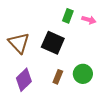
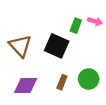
green rectangle: (68, 16) -> (76, 26), moved
purple diamond: (24, 80) -> (26, 85), turned 45

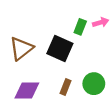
pink arrow: (95, 21) -> (101, 22), turned -32
brown triangle: (20, 46) -> (21, 48), turned 35

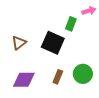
pink arrow: (101, 22) -> (89, 11), moved
brown triangle: (21, 48) -> (19, 43), size x0.7

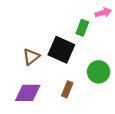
brown triangle: (19, 43) -> (31, 57), moved
green circle: (83, 74) -> (99, 72), moved

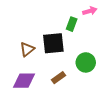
black square: (61, 50) -> (53, 43), turned -30
brown rectangle: (67, 89) -> (58, 78), turned 32

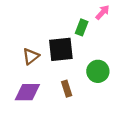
pink arrow: (90, 11) -> (102, 12), turned -32
brown rectangle: (58, 78) -> (67, 89), turned -72

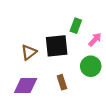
pink arrow: (102, 12) -> (95, 39), moved

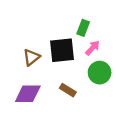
pink arrow: (95, 39) -> (92, 48), moved
brown rectangle: (62, 82) -> (68, 90), turned -40

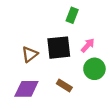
green rectangle: (83, 28) -> (72, 15), moved

